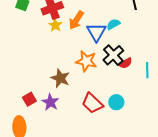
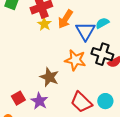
black cross: (113, 55) -> (102, 54), turned -30

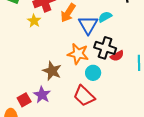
yellow star: (44, 24) -> (34, 21), moved
red square: (18, 98) -> (24, 100), moved
cyan circle: (105, 101) -> (93, 73), moved

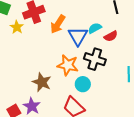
yellow star: (34, 21) -> (17, 27), moved
red semicircle: (117, 56) -> (111, 36), moved

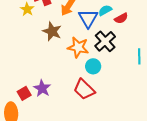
black cross: (95, 59) -> (105, 41), turned 30
brown star: (42, 82) -> (52, 31), moved

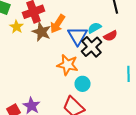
brown star: (52, 31) -> (42, 32), moved
black cross: (105, 41) -> (92, 47), moved

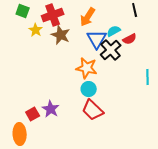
orange arrow: (58, 24) -> (88, 17), moved
cyan circle: (82, 84) -> (89, 89), moved

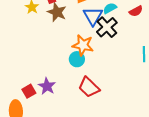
red semicircle: (130, 39) -> (136, 11), moved
cyan circle: (89, 89) -> (77, 59), moved

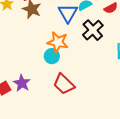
black cross: (107, 27) -> (93, 30), moved

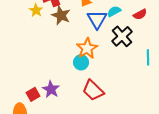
orange star: (58, 42) -> (87, 48), turned 30

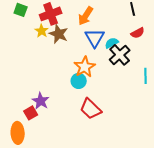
yellow star: (36, 10) -> (42, 31), moved
cyan semicircle: (114, 11) -> (112, 43), moved
purple star: (51, 89) -> (41, 101), moved

